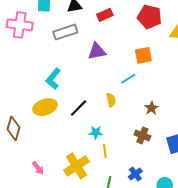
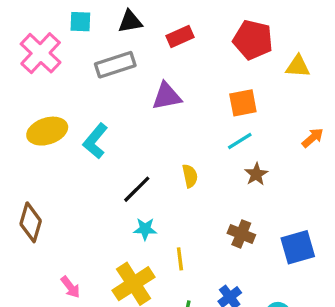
pink cross: (20, 25) -> (41, 53), turned 35
cyan line: (128, 79) -> (240, 141), moved
yellow ellipse: (45, 107) -> (47, 131), moved
brown star: (152, 108) -> (256, 174), moved
cyan star: (96, 132) -> (145, 229), moved

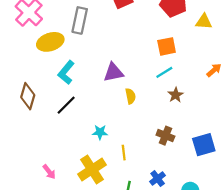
gray rectangle: (115, 65) -> (80, 20), turned -60
purple triangle: (167, 96) -> (114, 72), moved
yellow ellipse: (47, 131) -> (50, 42), moved
black line: (137, 189) -> (66, 105), moved
brown diamond: (31, 222) -> (28, 96), moved

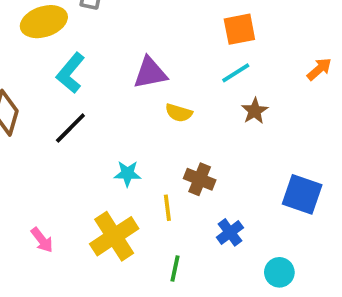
yellow semicircle: (130, 96) -> (179, 113), turned 119
brown cross: (165, 136) -> (200, 179), moved
blue square: (204, 145) -> (302, 194), turned 35
blue cross: (158, 179) -> (230, 232), moved

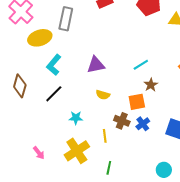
orange square: (239, 29) -> (137, 102), moved
yellow semicircle: (179, 113) -> (103, 95), moved
cyan star: (127, 174) -> (76, 118), moved
blue cross: (230, 232) -> (143, 124), moved

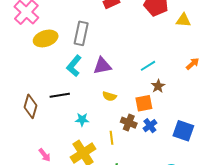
gray rectangle: (66, 19) -> (81, 33), moved
cyan L-shape: (54, 65) -> (74, 66), moved
brown diamond: (20, 86) -> (30, 106), moved
black line: (54, 94) -> (60, 95), turned 36

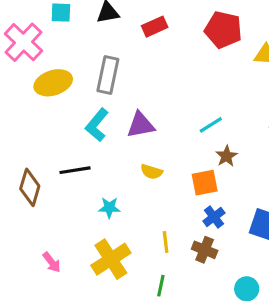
brown cross: (129, 123) -> (205, 250), moved
yellow line: (111, 138) -> (166, 242), moved

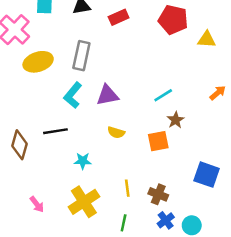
blue cross: (214, 217) -> (166, 220), moved

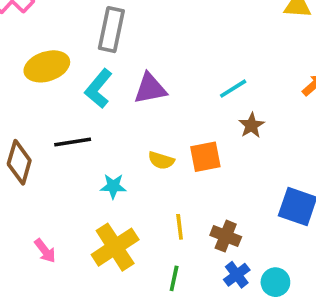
yellow ellipse: (38, 62) -> (47, 66), moved
yellow semicircle: (116, 132) -> (161, 160), moved
orange square: (158, 141) -> (205, 157), moved

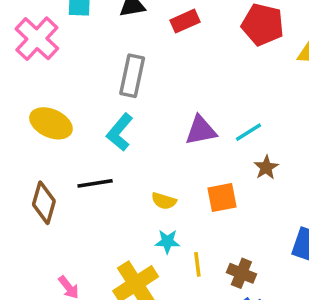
yellow ellipse: (47, 66) -> (51, 123), moved, turned 42
purple triangle: (150, 89) -> (201, 130), moved
yellow semicircle: (161, 160) -> (164, 201), moved
cyan star: (113, 186) -> (167, 242), moved

